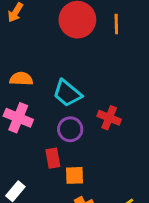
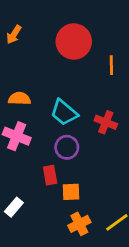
orange line: (116, 24) -> (111, 65), moved
red cross: (109, 118) -> (106, 122), moved

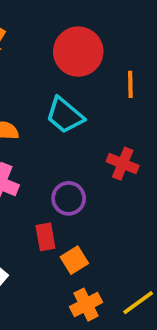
cyan trapezoid: (64, 113) -> (65, 115), moved
orange square: (71, 192) -> (74, 260), turned -30

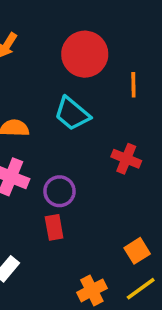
purple circle: (69, 198) -> (59, 191), moved
orange square: (74, 260) -> (137, 251), moved

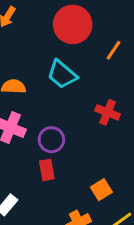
orange line: (133, 85) -> (114, 50), turned 35
orange square: (137, 251) -> (101, 190), moved

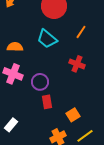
orange line: (114, 50) -> (81, 32), moved
red rectangle: (47, 170) -> (47, 102), moved

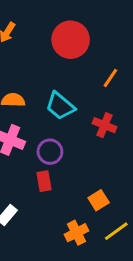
cyan trapezoid: (47, 39) -> (60, 106), moved
red rectangle: (47, 102) -> (44, 181), moved

